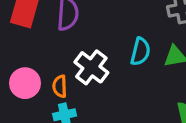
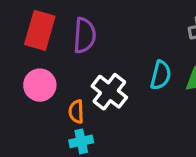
pink circle: (25, 83) -> (40, 85), moved

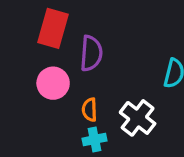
purple semicircle: (85, 35) -> (91, 53), moved
white cross: (109, 92) -> (138, 118), moved

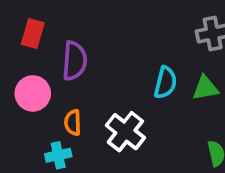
red rectangle: (53, 28) -> (33, 33), size x0.7
cyan cross: (95, 140) -> (58, 155), moved

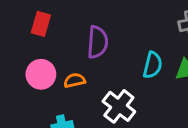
purple semicircle: (75, 61) -> (98, 42), moved
orange semicircle: (73, 123) -> (75, 80), moved, turned 80

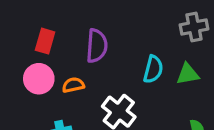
red rectangle: (41, 24) -> (45, 41), moved

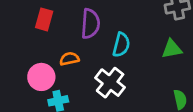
cyan semicircle: (153, 69) -> (121, 45), moved
pink circle: (39, 79) -> (41, 77), moved

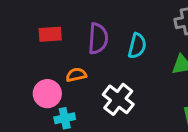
red rectangle: (44, 19) -> (50, 34), turned 70
cyan semicircle: (121, 45) -> (137, 46), moved

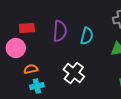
orange semicircle: (76, 75) -> (31, 69), moved
pink circle: (47, 94) -> (16, 48), moved

